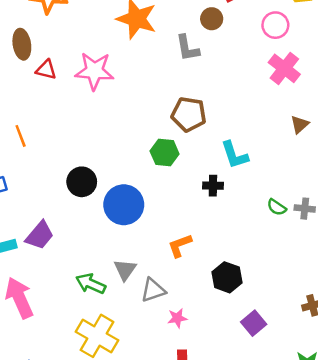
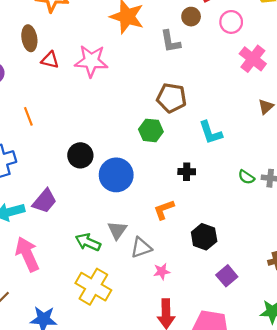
pink circle: (275, 25) -> (231, 22), moved
black cross: (213, 186) -> (187, 172), moved

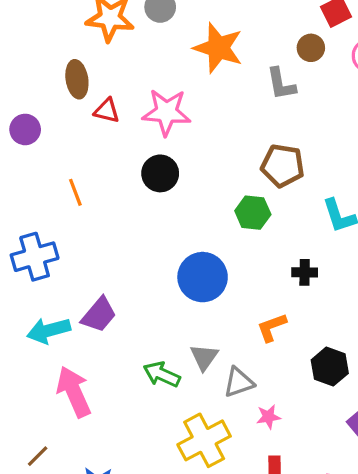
black circle: (80, 155) -> (160, 173), moved
yellow cross: (93, 287) -> (204, 440), moved, turned 32

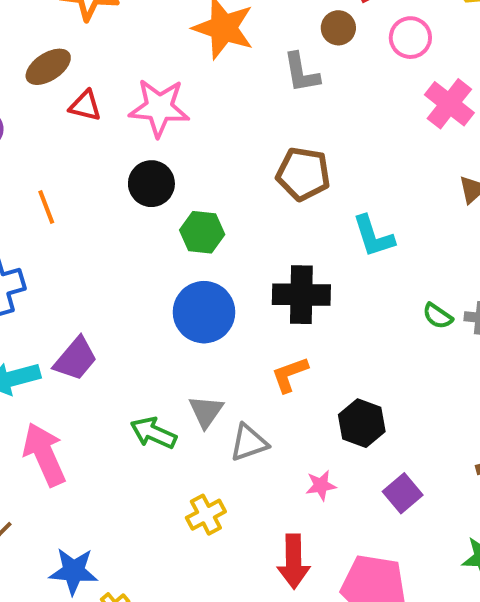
brown ellipse: (77, 79) -> (48, 67), turned 66
green hexagon: (253, 213) -> (202, 232), moved
black cross: (305, 272) -> (301, 295), moved, size x1.8
pink star: (268, 417) -> (321, 485), moved
yellow cross: (204, 440) -> (206, 515), size x0.6

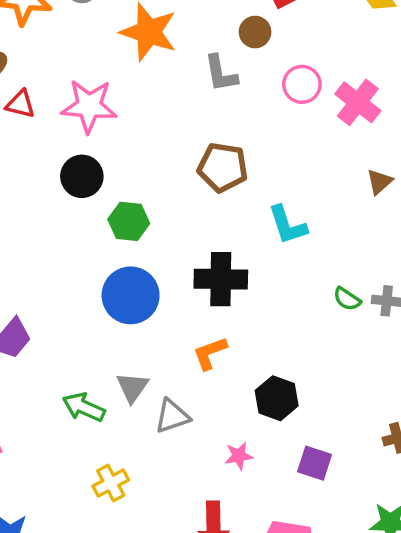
pink circle: (410, 38) -> (302, 84), moved
purple square: (403, 493) -> (315, 463), turned -32
yellow cross: (206, 515) -> (111, 483), moved

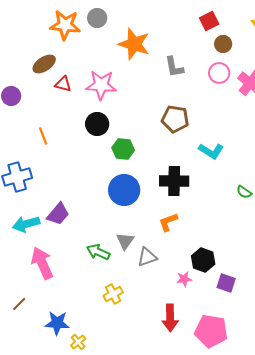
brown circle: (255, 32) -> (223, 44), moved
cyan L-shape: (287, 225) -> (211, 151), turned -40
black hexagon: (277, 398) -> (203, 260), moved

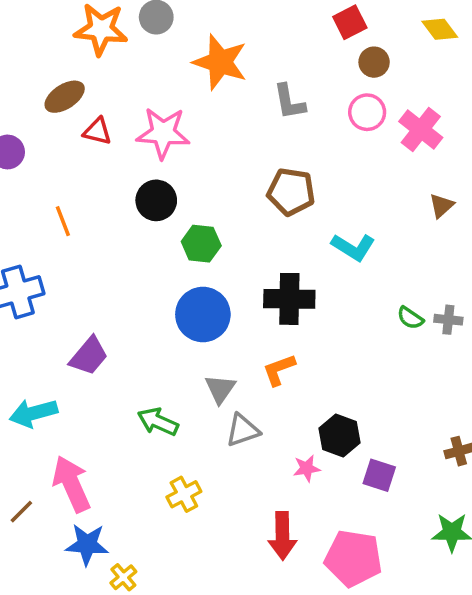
cyan arrow: (26, 224) -> (33, 413), moved
gray triangle: (125, 241) -> (220, 389), moved
pink arrow: (42, 263) -> (72, 484), moved

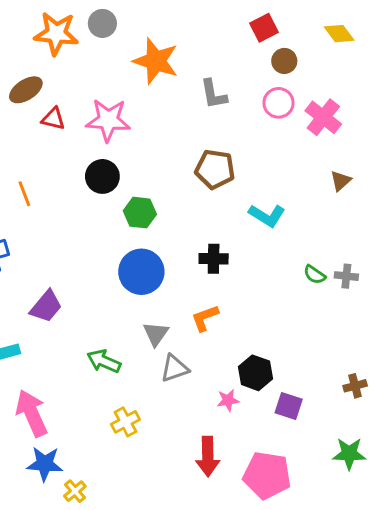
black cross: (289, 299) -> (214, 259), size x0.7

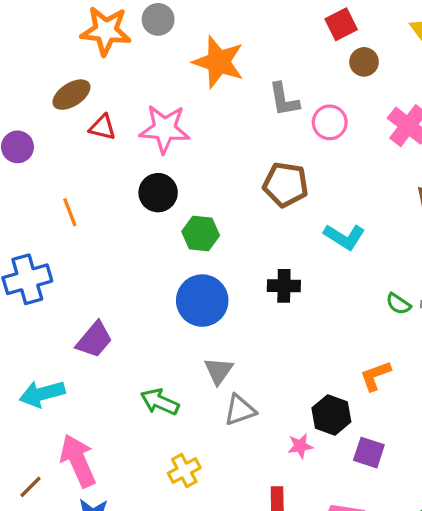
pink circle: (279, 103) -> (330, 122), moved
orange L-shape: (205, 318) -> (375, 376), moved

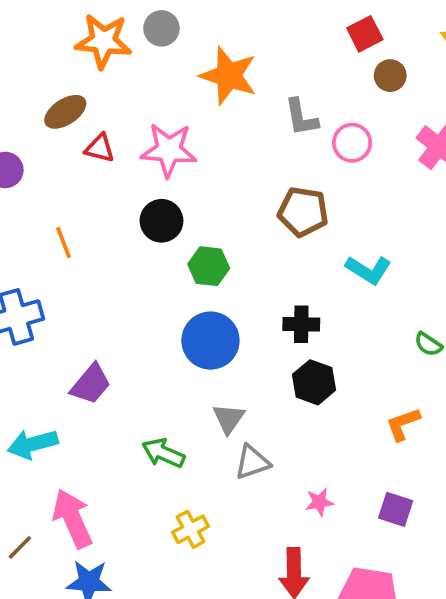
black hexagon: (331, 415) -> (314, 382), moved

